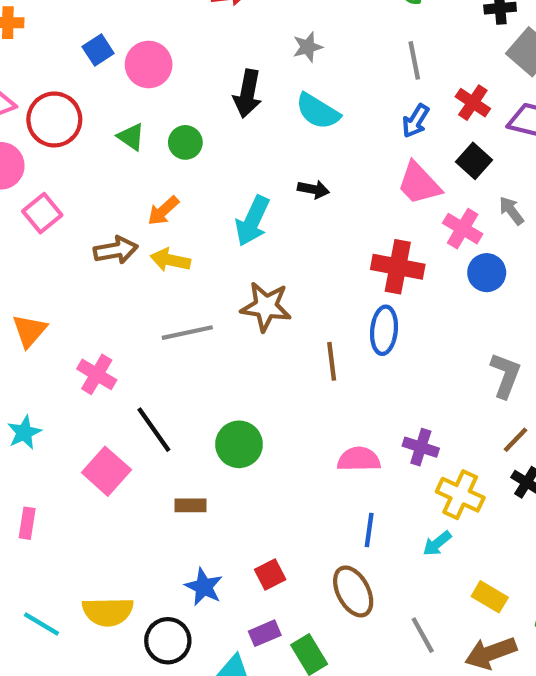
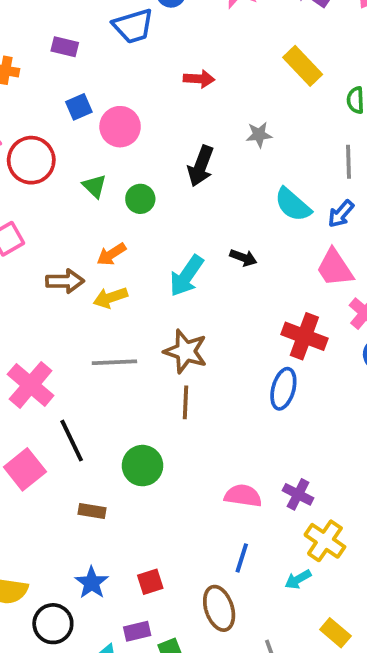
cyan semicircle: (318, 111) -> (293, 205), moved
yellow arrow: (170, 260) -> (110, 298), turned -40
brown line: (332, 361) -> (185, 402), moved
pink cross: (97, 374) -> (31, 385), size x1.4

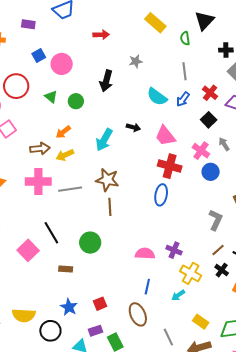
pink trapezoid: (335, 268) -> (165, 136), moved
pink cross: (31, 385) -> (38, 182), moved, turned -35

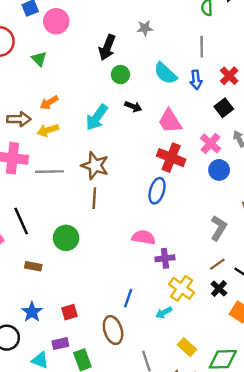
blue arrow: (183, 99) -> (196, 80), turned -49
green circle: (76, 101) -> (120, 75), moved
purple cross: (174, 250) -> (165, 258), turned -35
pink semicircle: (145, 254) -> (144, 237), moved

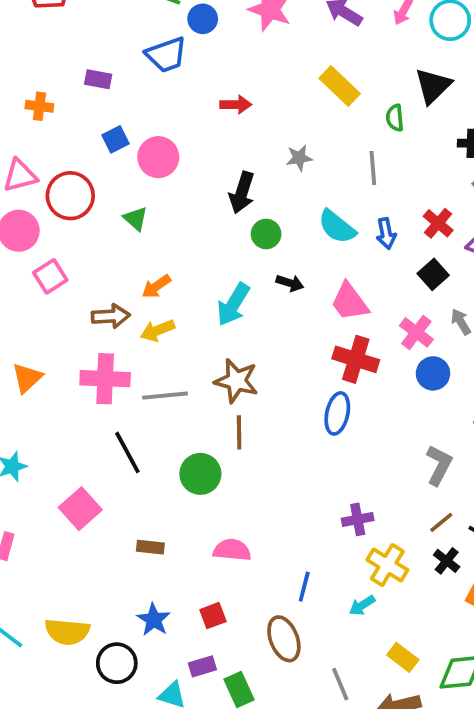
gray line: (202, 47) -> (373, 168), moved
black line: (21, 221) -> (127, 452), moved
pink semicircle: (144, 237) -> (232, 550), moved
green circle: (66, 238) -> (200, 474), moved

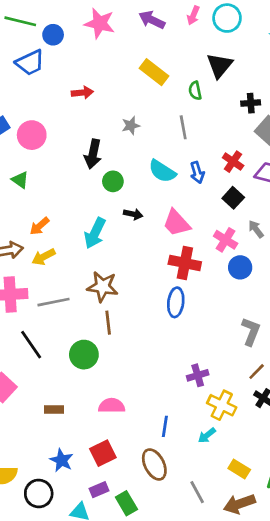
red square: (213, 616) -> (103, 453), size x1.4

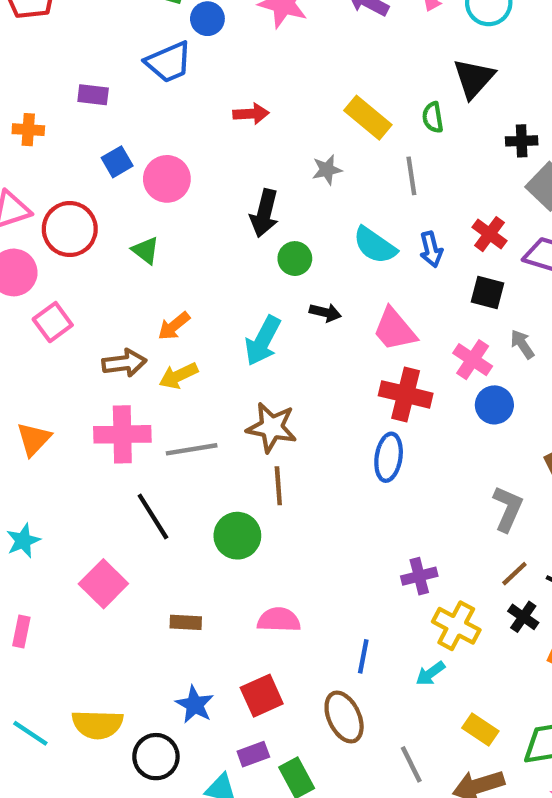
yellow rectangle: (154, 72) -> (368, 118), moved
black square: (233, 198) -> (488, 292), turned -30

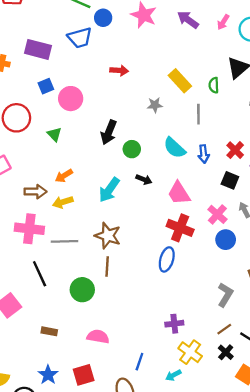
purple rectangle: (93, 95) -> (38, 49), size x1.6
black arrow: (264, 213) -> (109, 132), moved

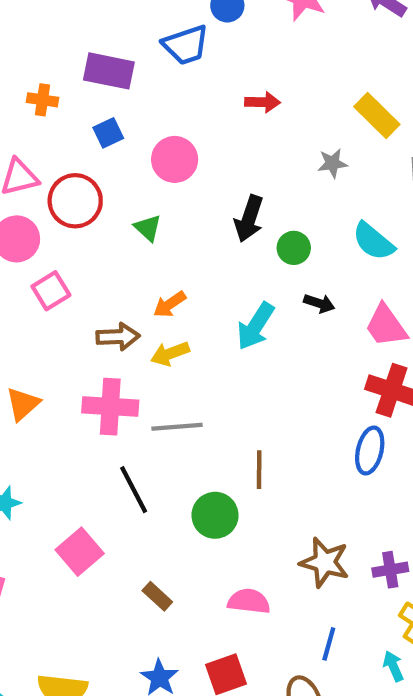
blue square: (46, 86) -> (108, 133), moved
brown star: (108, 236) -> (325, 562), moved
brown rectangle: (49, 331) -> (157, 596), turned 35
cyan arrow: (173, 375) -> (393, 666), turned 98

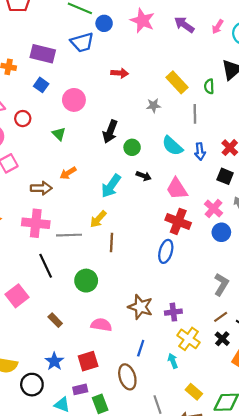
blue square: (108, 133) -> (41, 85), turned -32
red circle: (75, 201) -> (23, 119), size x0.6
yellow arrow: (170, 354) -> (98, 219), moved, turned -30
brown line: (259, 470) -> (112, 242), moved

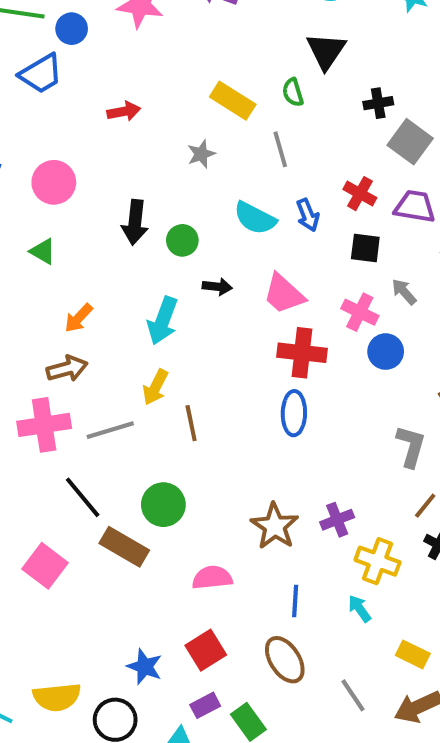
brown arrow: (41, 188) -> (67, 369), moved
brown star: (140, 307) -> (275, 526), turned 30
brown rectangle: (55, 320) -> (124, 547), moved, size x1.6

